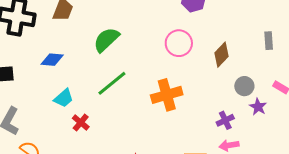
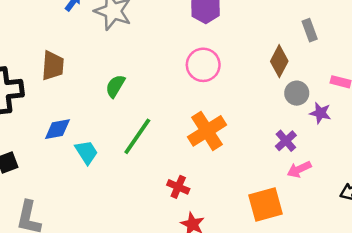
green semicircle: (106, 40) -> (115, 86), size x0.7
brown diamond: (221, 55) -> (279, 61), moved
cyan trapezoid: (64, 98) -> (86, 152), moved, turned -65
red cross: (81, 122) -> (178, 187), moved

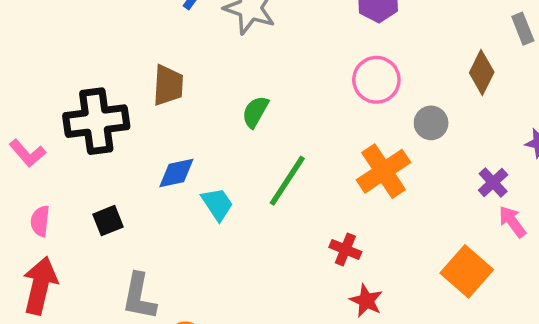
gray circle: (297, 93) -> (431, 123), moved
pink arrow: (299, 169) -> (512, 222), turned 80
orange square: (266, 205) -> (467, 271), turned -32

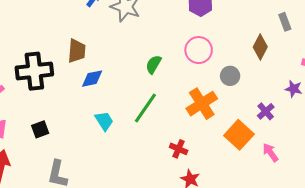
green semicircle: (255, 112) -> (154, 64), moved
blue diamond: (176, 173) -> (92, 79), moved
pink arrow: (512, 222) -> (270, 152), moved
orange square: (467, 271) -> (239, 135), moved

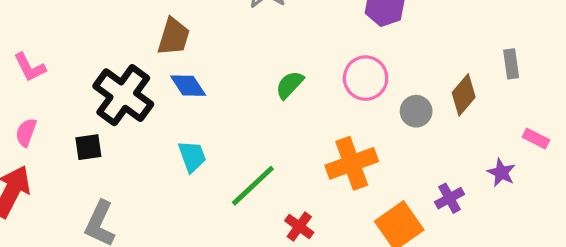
black cross: (34, 71) -> (123, 95), moved, turned 30
gray circle: (230, 76) -> (416, 111), moved
blue diamond: (92, 79) -> (188, 86), turned 55
green line: (145, 108) -> (253, 186), moved

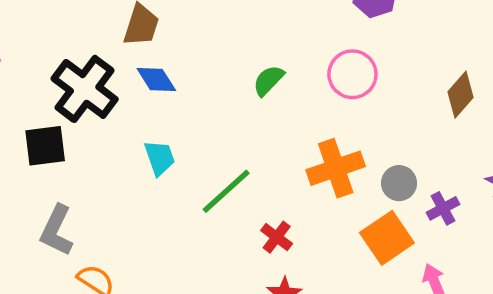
gray circle: (416, 111) -> (399, 183), moved
black square: (88, 147) -> (45, 146), size x1.4

